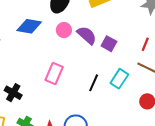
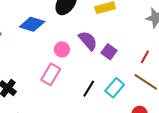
pink circle: (64, 30) -> (62, 49), moved

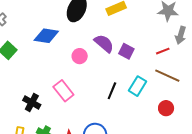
red line: (145, 57) -> (163, 51), turned 48
pink rectangle: (51, 74) -> (63, 91), moved, turned -60

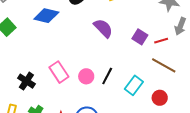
purple square: (126, 51) -> (140, 37), moved
pink circle: (80, 56) -> (86, 76), moved
cyan rectangle: (138, 86) -> (134, 85), moved

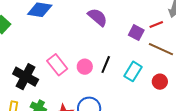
purple square: (140, 37) -> (136, 33), moved
black cross: (26, 81) -> (26, 77), size x1.4

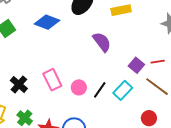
cyan rectangle: (133, 71) -> (123, 90), moved
black cross: (26, 77) -> (19, 84), size x0.7

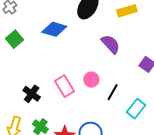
pink circle: (79, 87) -> (91, 80), moved
cyan rectangle: (123, 90) -> (136, 109), moved

